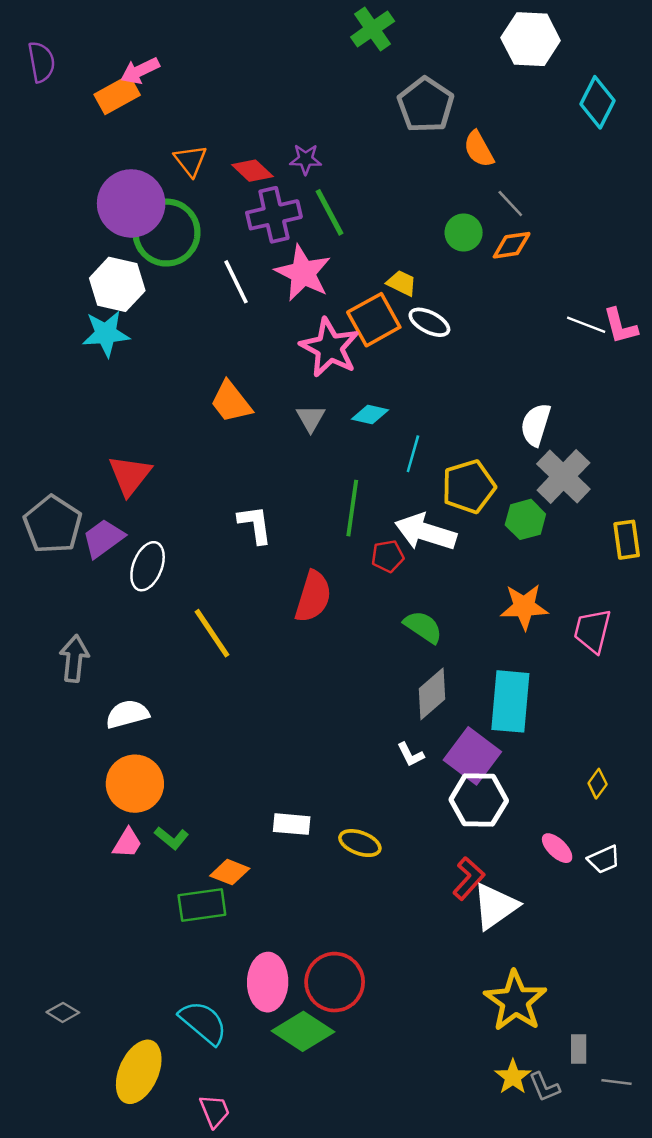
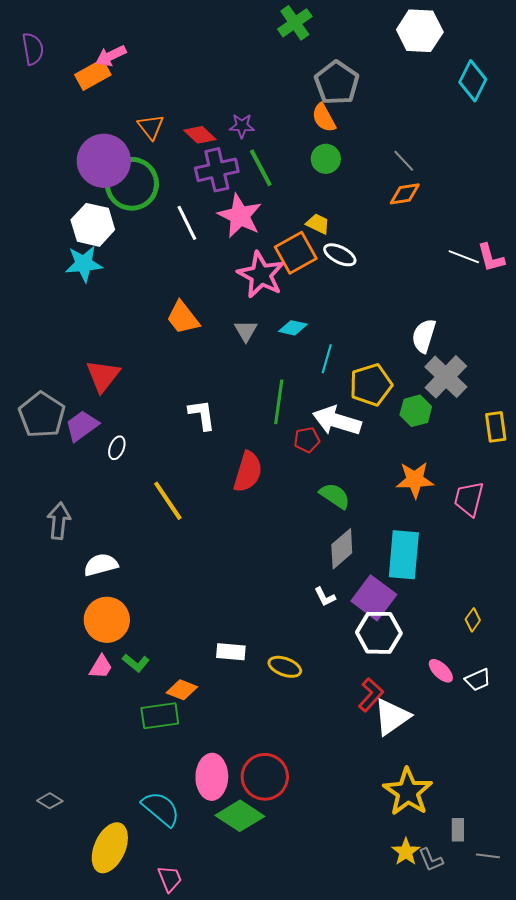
orange semicircle: (479, 149) -> (324, 118), moved
green circle: (464, 233) -> (326, 159), moved
white ellipse: (148, 566) -> (117, 448), size x0.6

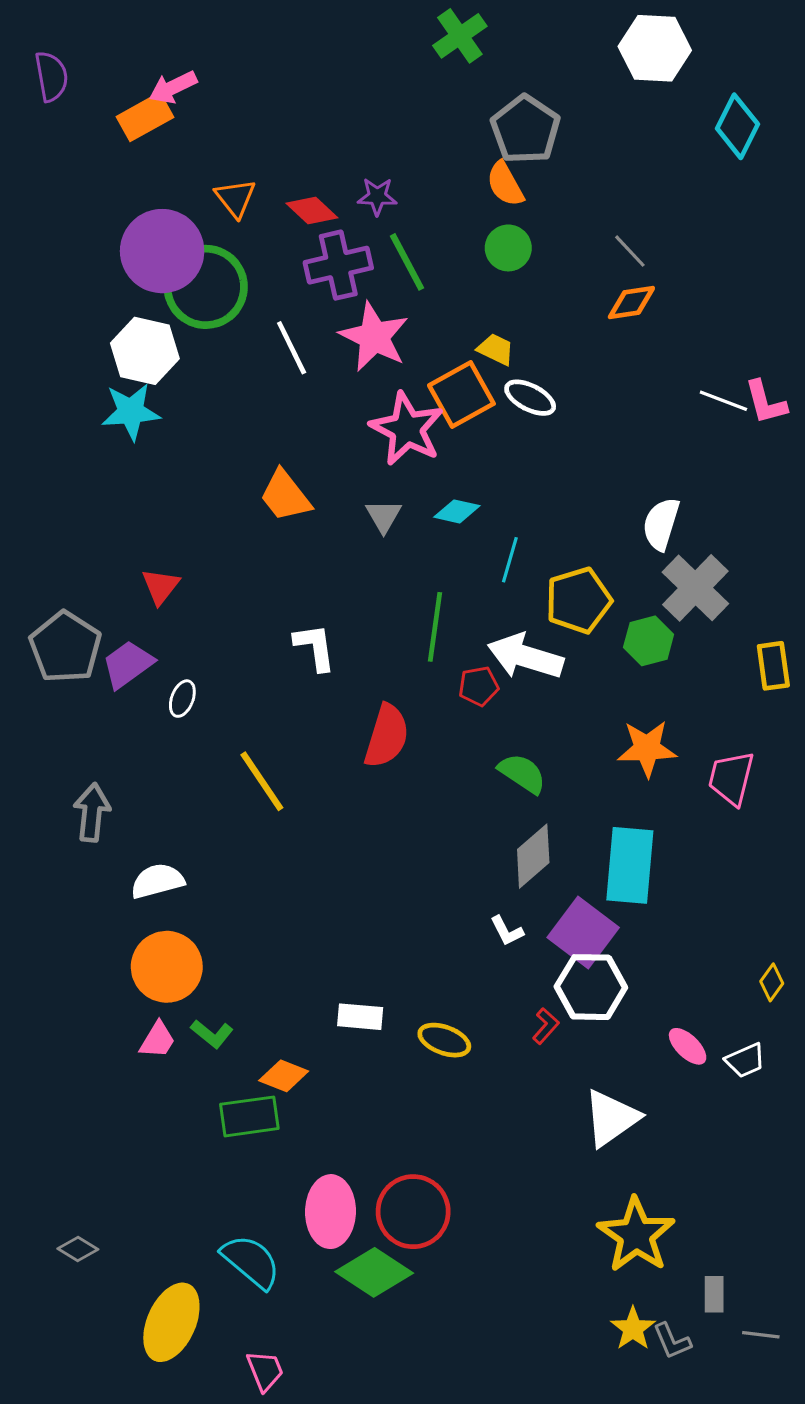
red triangle: (103, 376) -> (161, 586), size x0.7
yellow diamond: (473, 620) -> (772, 982), moved
red L-shape: (371, 695) -> (546, 1026), moved, size x0.7

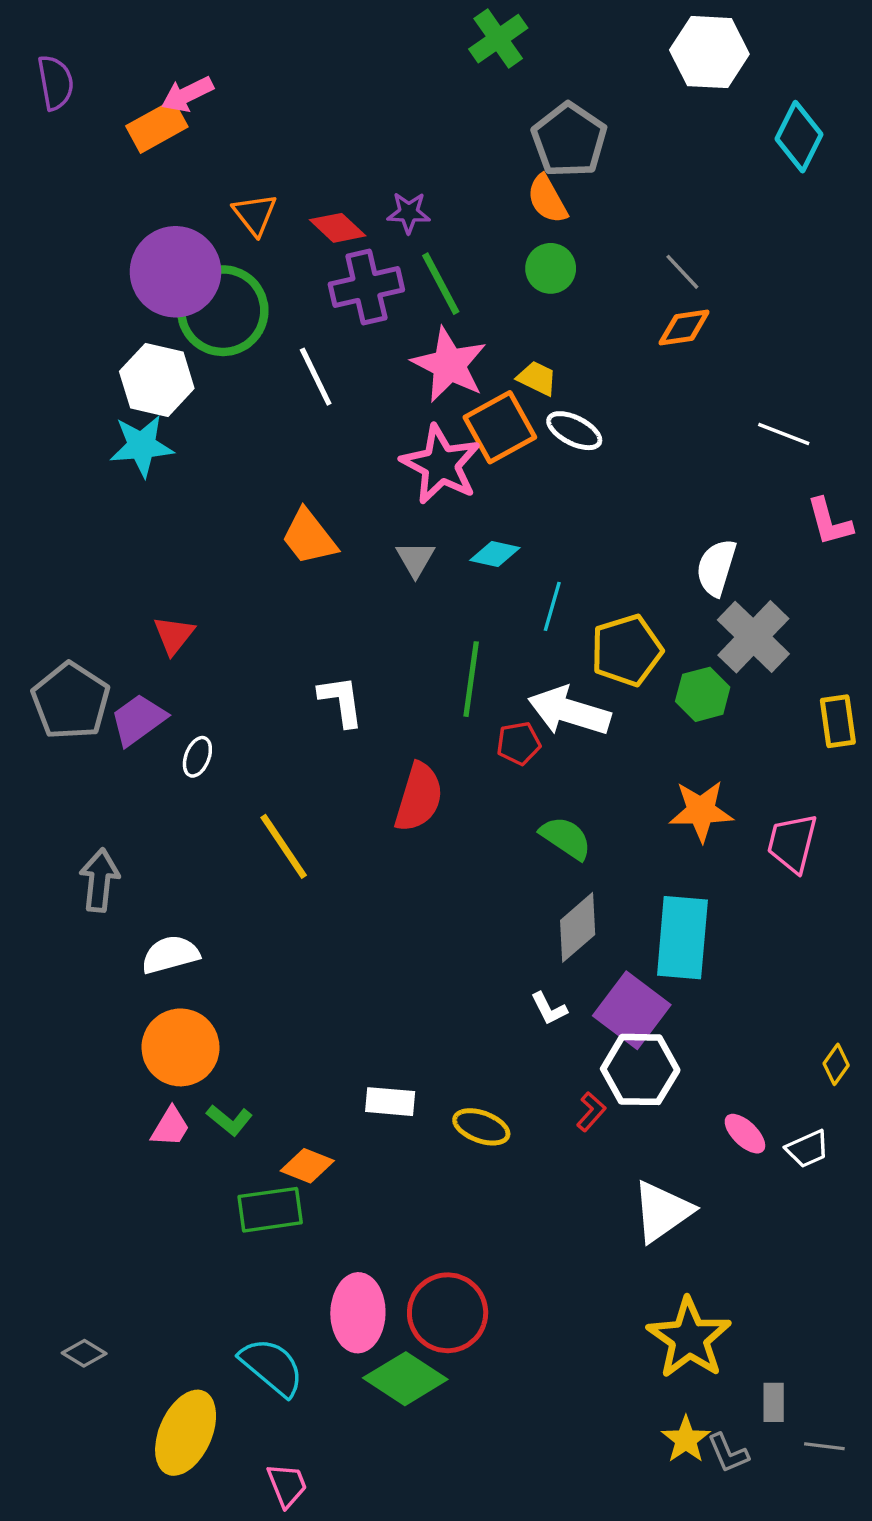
pink star: (374, 337) -> (449, 365), moved
pink L-shape: (766, 402) -> (829, 522), moved

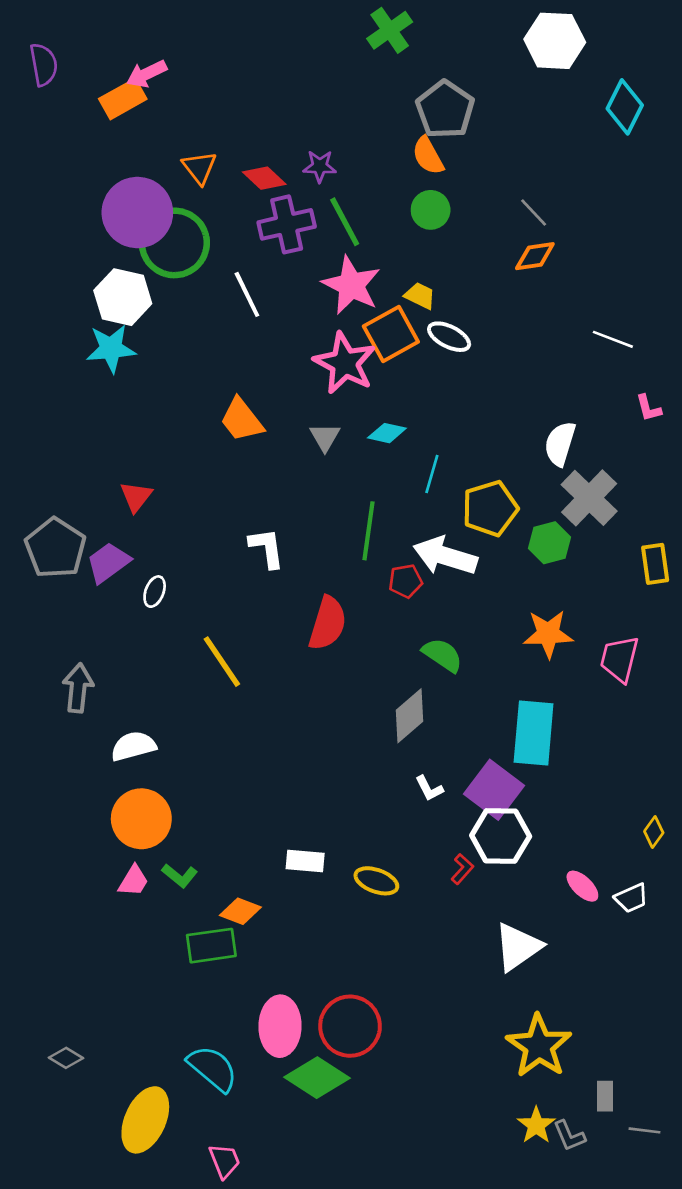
pink L-shape: (829, 522) -> (649, 408), size x0.7
gray diamond: (578, 927) -> (409, 716), moved

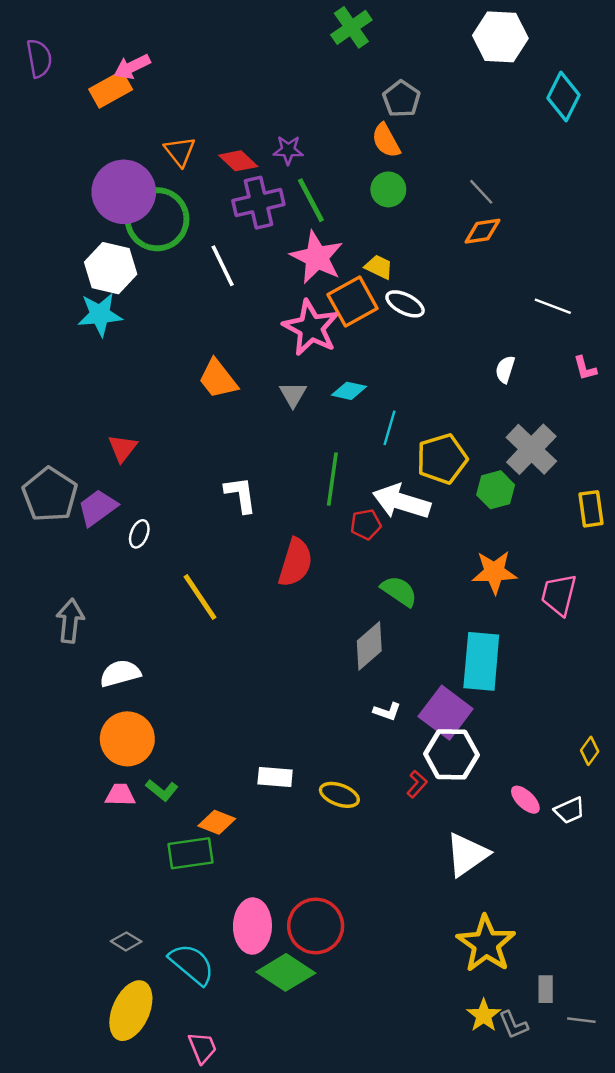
gray pentagon: (445, 110) -> (401, 99), size x0.7
white semicircle: (560, 444) -> (505, 369), moved, size x0.7
white L-shape: (429, 788) -> (387, 711), turned -44
pink trapezoid: (133, 881) -> (120, 795), turned -120
gray diamond: (66, 1058) -> (126, 941), moved

